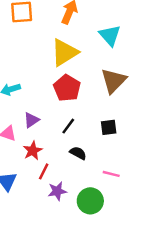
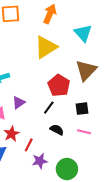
red pentagon: (67, 88) -> (59, 85), moved
red star: (33, 151) -> (12, 134), moved
pink line: (111, 174) -> (84, 132), moved

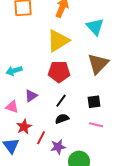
red pentagon: (59, 85) -> (59, 72), moved, turned -30
black semicircle: (57, 130) -> (62, 119), moved, turned -48
purple star: (40, 161) -> (58, 147), moved

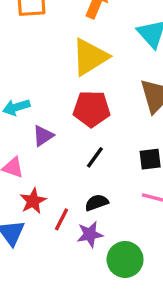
purple triangle: (31, 96) -> (43, 136), moved
black semicircle: (62, 119) -> (97, 203), moved

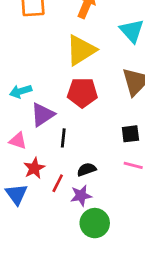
purple triangle: (43, 136) -> (43, 115), size x1.4
black line: (95, 157) -> (63, 138), moved, turned -30
green circle: (125, 259) -> (95, 223), moved

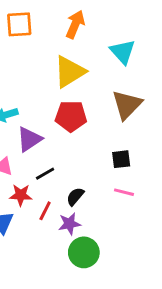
black line: (63, 138) -> (45, 174), moved, turned 54
red star: (34, 168) -> (21, 195), turned 30
black semicircle: (86, 170) -> (75, 196), turned -30

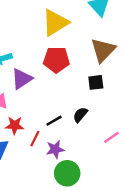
black square: (121, 159) -> (96, 82), moved
black line: (45, 174) -> (54, 121), moved
pink line: (124, 192) -> (111, 137), moved, turned -49
black semicircle: (75, 196) -> (80, 115), moved

